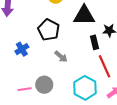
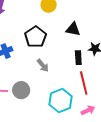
black triangle: (84, 15) -> (73, 29), size x0.7

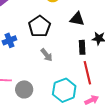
gray circle: (21, 90) -> (24, 89), moved

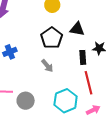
black pentagon: (39, 26) -> (52, 38), moved

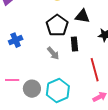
black rectangle: (83, 57) -> (74, 44), moved
cyan hexagon: (66, 101) -> (58, 90), moved

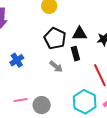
black triangle: (82, 16) -> (80, 34), moved
cyan hexagon: (58, 90) -> (85, 102), moved

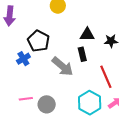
black pentagon: (55, 38) -> (39, 41), moved
gray arrow: (56, 67) -> (63, 66), size x1.6

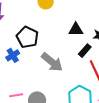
black rectangle: (82, 54) -> (85, 51), moved, turned 56

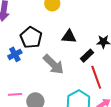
black triangle: (76, 30) -> (69, 37), moved

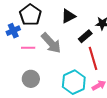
black triangle: (69, 37) -> (68, 16), turned -35
pink line: (15, 94) -> (28, 48), moved

